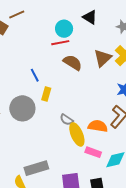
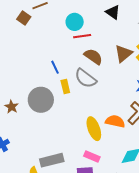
cyan circle: (64, 29) -> (75, 22), moved
yellow rectangle: (46, 94) -> (65, 87), turned -32
gray semicircle: (67, 120) -> (86, 78), moved, size x1.6
pink rectangle: (93, 152) -> (92, 157), moved

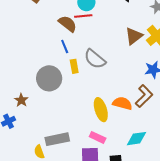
red line: (82, 36) -> (83, 16), moved
brown semicircle: (93, 57) -> (68, 24), moved
brown star: (12, 107) -> (21, 100), moved

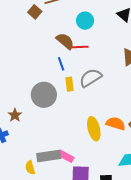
red line: (83, 16) -> (79, 47), moved
gray semicircle: (95, 59) -> (91, 78), turned 105
pink rectangle: (98, 137) -> (66, 156), moved

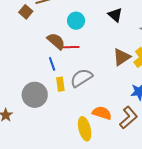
orange semicircle: (116, 124) -> (102, 113), moved

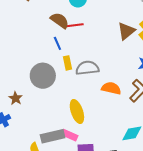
gray semicircle: (81, 78) -> (87, 68), moved, turned 30
yellow ellipse: (85, 129) -> (77, 112), moved

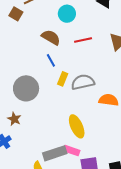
red line: (74, 25) -> (83, 40), moved
yellow rectangle: (67, 63) -> (63, 79), turned 40
gray circle: (43, 76) -> (26, 88), moved

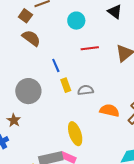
brown semicircle: (51, 37) -> (31, 38), moved
yellow rectangle: (63, 79) -> (66, 85), turned -48
gray semicircle: (83, 82) -> (86, 90), size x0.7

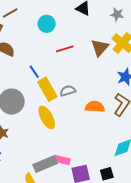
yellow rectangle: (66, 85) -> (47, 89), size x1.6
yellow ellipse: (75, 134) -> (47, 117), moved

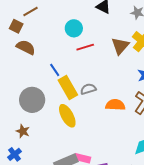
cyan circle: (47, 24) -> (74, 28), moved

